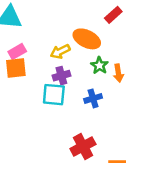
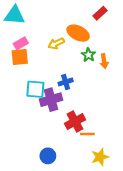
purple cross: (61, 76) -> (51, 100), moved, size x1.5
cyan square: (54, 95) -> (35, 89), moved
blue cross: (93, 98) -> (66, 82), moved
orange line: (117, 162) -> (87, 134), moved

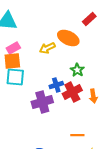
green star: (88, 55) -> (77, 70), moved
orange arrow: (104, 61) -> (93, 96), moved
cyan square: (35, 89) -> (15, 77), moved
red cross: (75, 122) -> (72, 92), moved

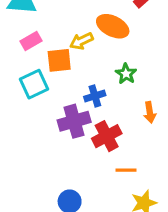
orange square: (12, 61) -> (59, 60), moved
cyan square: (15, 77) -> (34, 84), turned -30
red cross: (72, 92) -> (107, 136), moved

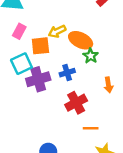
orange ellipse: (113, 26) -> (81, 40), moved
pink rectangle: (31, 41) -> (19, 31), turned -32
purple cross: (74, 121) -> (38, 79), moved

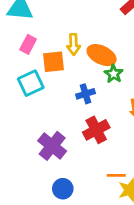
yellow arrow: (57, 31) -> (73, 44), turned -66
purple cross: (38, 79) -> (52, 146), moved, turned -35
orange line: (91, 128) -> (116, 175), moved

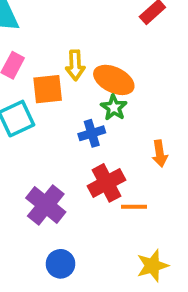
green star: (114, 74) -> (114, 108), moved
orange line: (116, 175) -> (134, 207), moved

